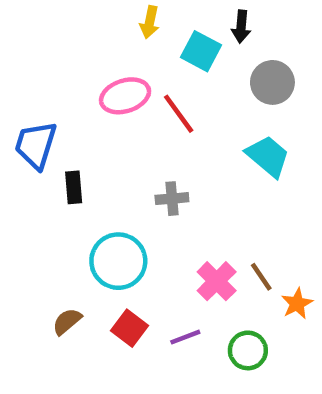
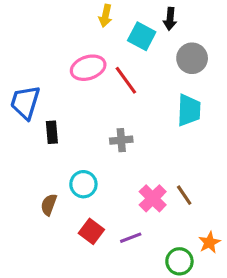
cyan trapezoid: (268, 156) -> (189, 110), turned 52
cyan circle: (118, 261) -> (83, 184), size x0.7
orange star: (297, 304) -> (209, 242), moved
brown semicircle: (67, 321) -> (49, 205), moved, turned -30
green circle: (248, 350) -> (179, 261), moved

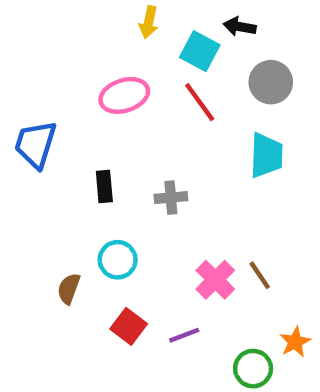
black arrow: (170, 19) -> (240, 27), turned 95
red line: (126, 80) -> (200, 102), moved
black rectangle: (52, 132) -> (104, 186), moved

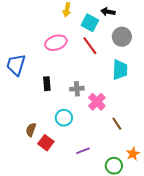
cyan circle: (118, 260) -> (64, 118), moved
pink cross: (215, 280) -> (97, 102), moved
red square: (129, 326) -> (46, 143), moved

